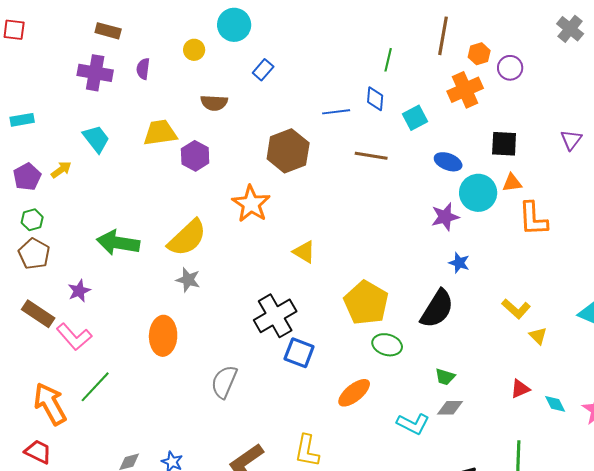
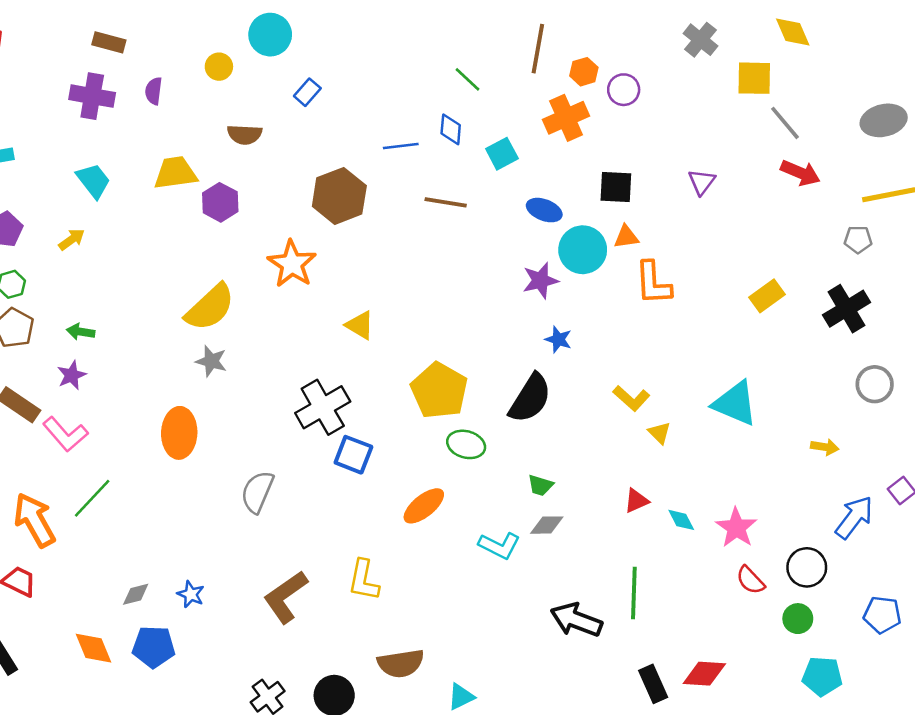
green line: (388, 60) -> (467, 79), turned -60
yellow arrow: (61, 170) -> (72, 239), moved
green arrow: (118, 243) -> (81, 332), moved, size x0.5

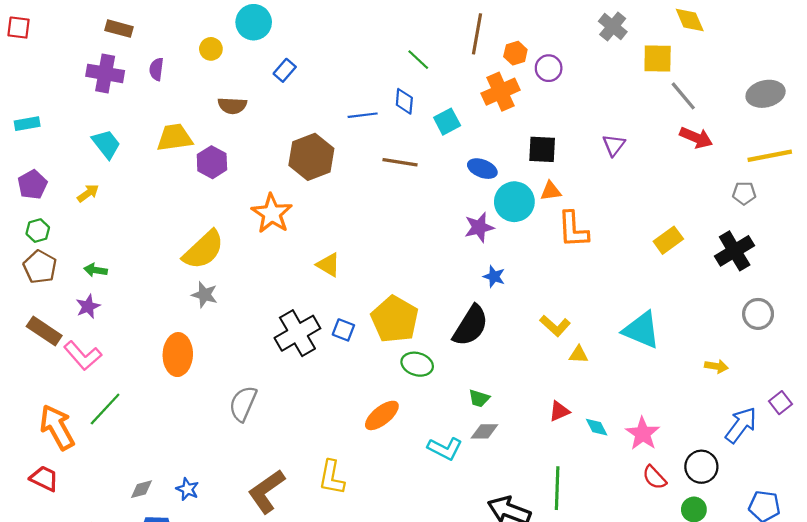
yellow triangle: (659, 433) -> (579, 355), turned -42
blue square: (353, 455) -> (343, 330), moved, size x0.7

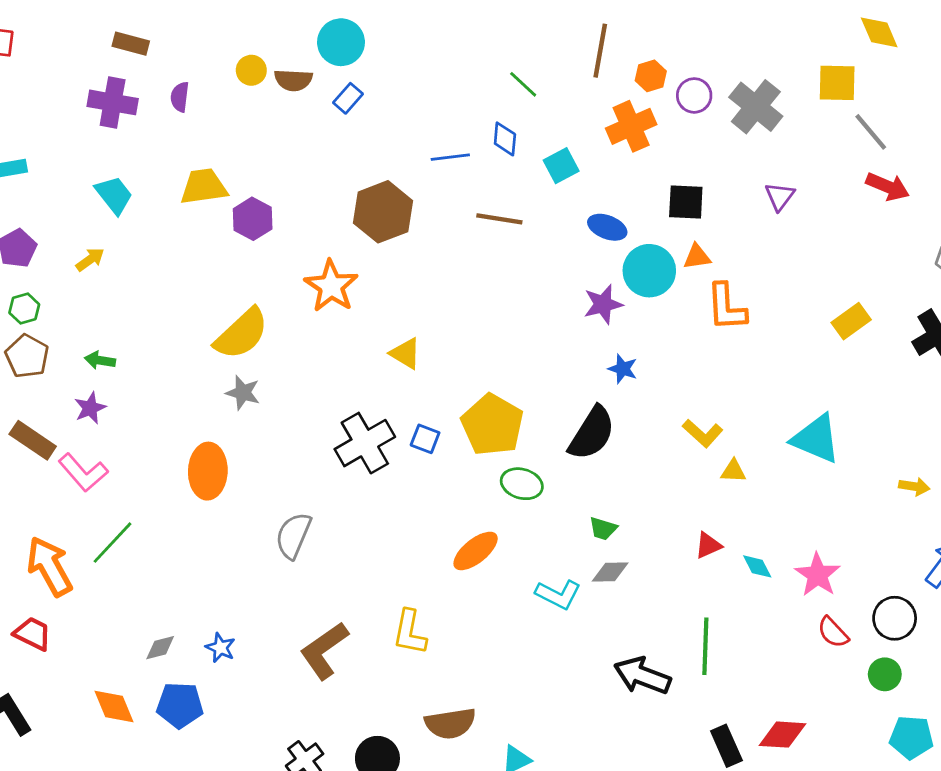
cyan circle: (254, 22) -> (341, 42), moved
gray cross: (613, 26) -> (756, 107), moved, size x1.4
brown semicircle: (232, 106) -> (293, 80), moved

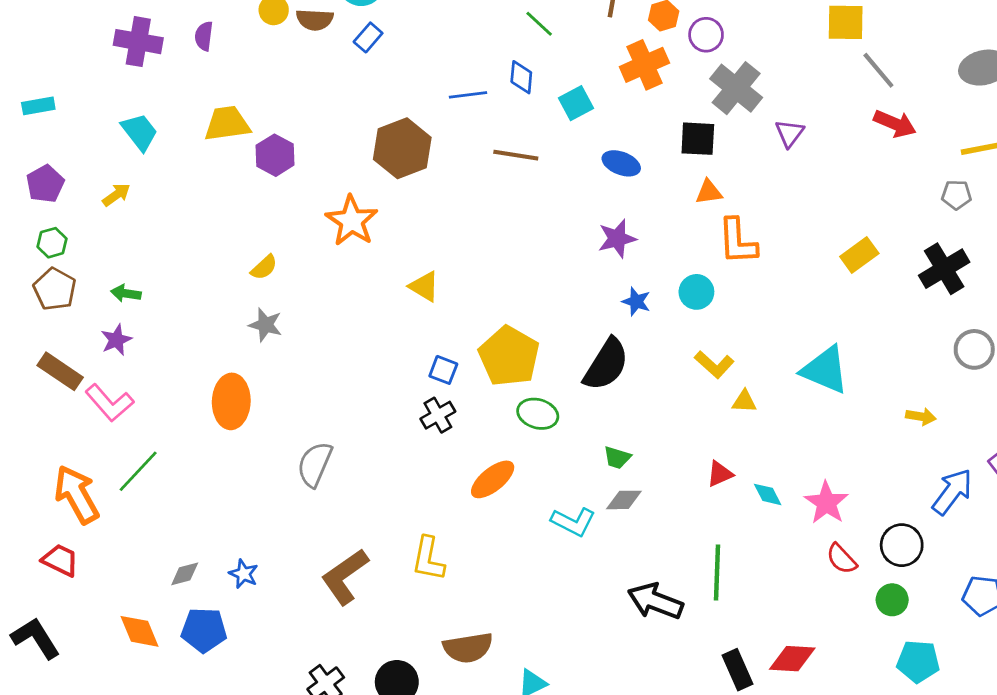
gray cross: (756, 107) -> (736, 88), moved
cyan circle: (649, 271) -> (696, 292), moved, size x0.7
yellow semicircle: (241, 334) -> (264, 267), size x0.5
black cross: (365, 443) -> (438, 415), moved, size x0.6

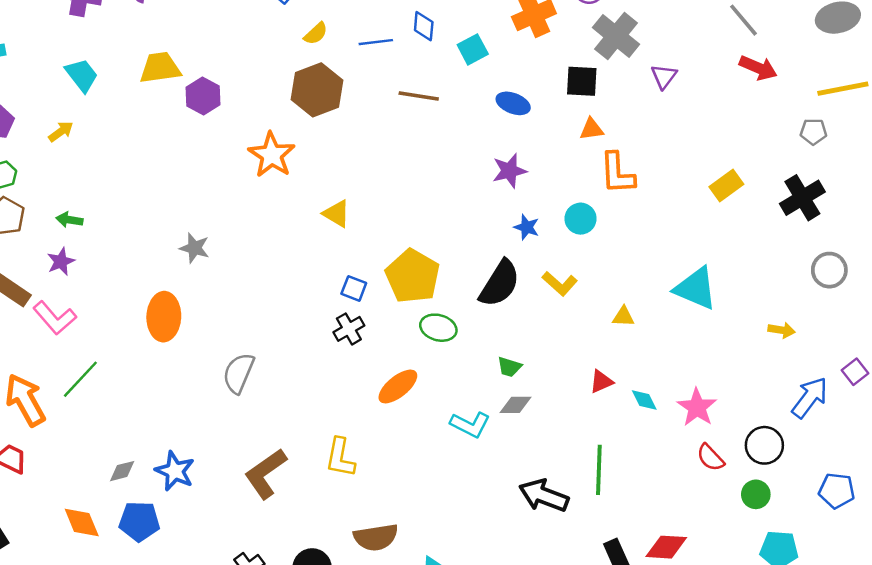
yellow semicircle: (264, 267) -> (316, 33), moved
yellow L-shape: (714, 364) -> (560, 284), moved
blue star: (244, 574) -> (175, 471), size x1.5

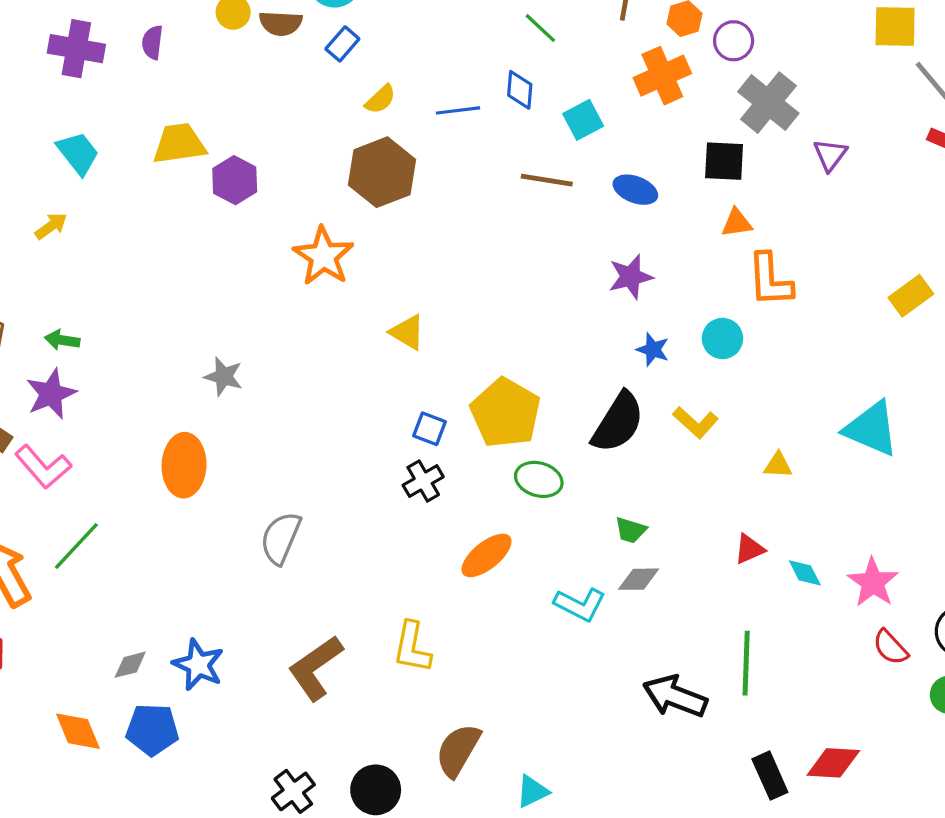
brown line: (419, 96) -> (547, 180), moved
purple star: (61, 261) -> (51, 394), size x1.4
brown semicircle: (376, 537) -> (458, 750), turned 129

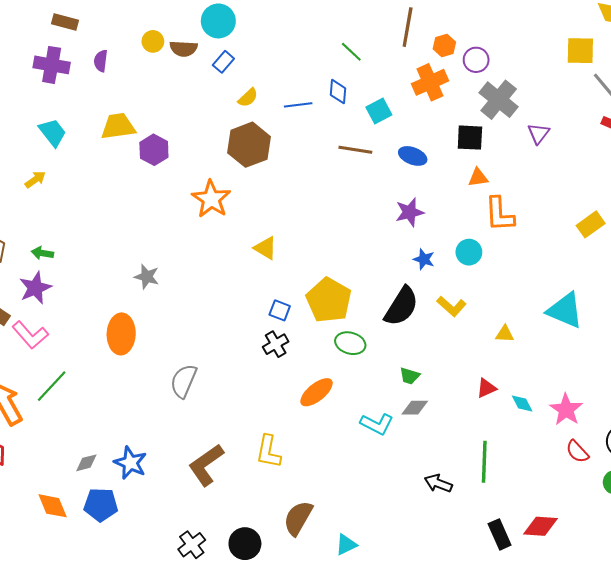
black arrow: (675, 696) -> (438, 483), size x0.7

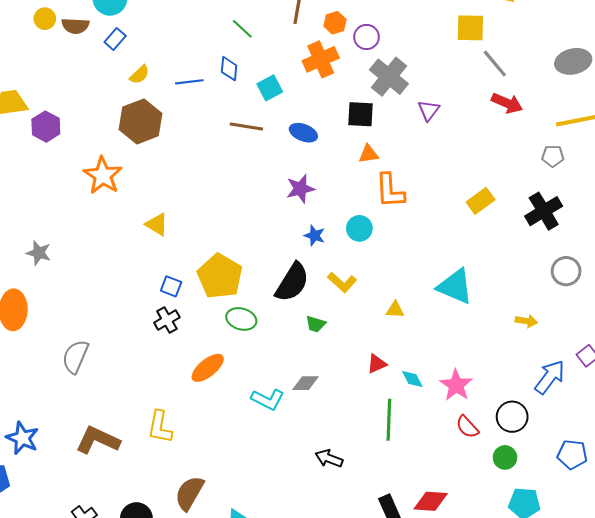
green trapezoid: (410, 376) -> (316, 324), moved
green line: (484, 462) -> (389, 420), moved
brown L-shape: (206, 465) -> (98, 440), turned 60

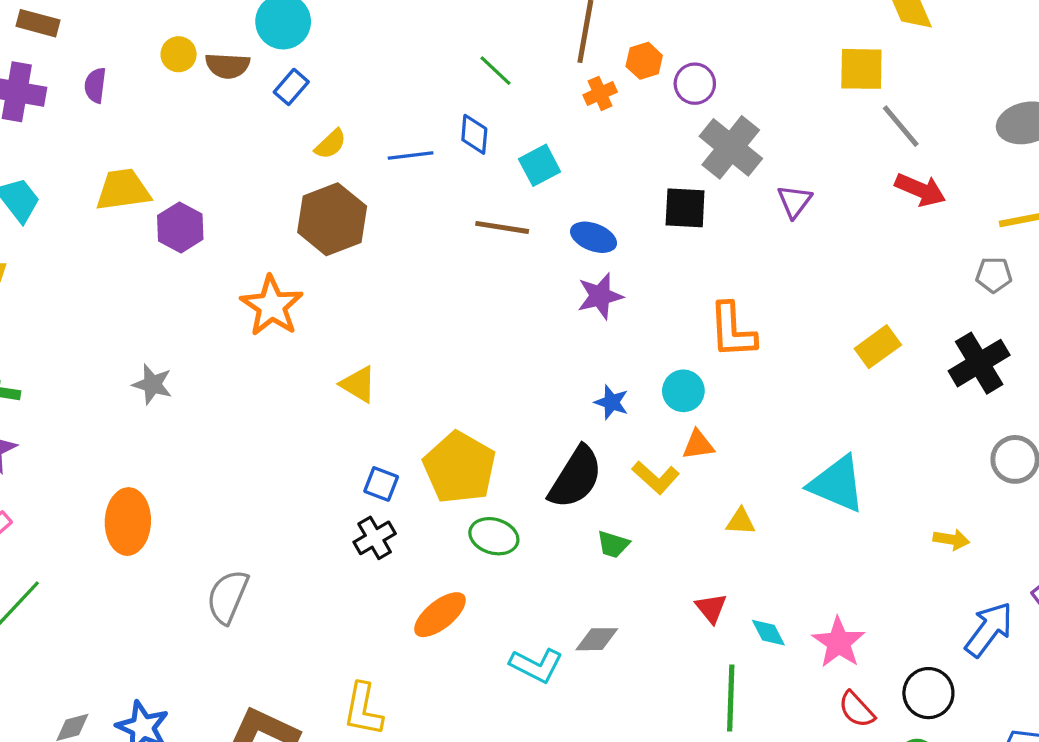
orange cross: (321, 59) -> (600, 93), moved, size x0.6
orange triangle: (369, 154) -> (698, 445), moved
purple star: (300, 189) -> (600, 296), moved
gray star: (39, 253) -> (152, 384), moved
red triangle: (377, 364) -> (711, 608), turned -45

